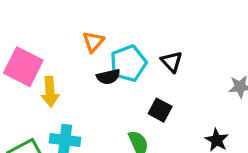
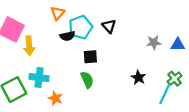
black square: (160, 110) -> (90, 57), moved, turned -32

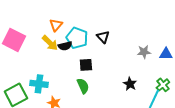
cyan pentagon: (81, 27) -> (77, 38), turned -30
yellow arrow: (29, 46) -> (50, 43), moved, turned -42

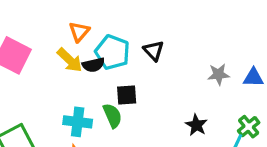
cyan cross: (39, 84) -> (78, 122), moved
green semicircle: (83, 86) -> (112, 116), moved

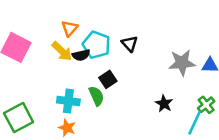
gray star: (219, 74) -> (182, 63), size x1.5
black square: (127, 95) -> (108, 79), turned -30

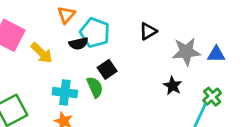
black triangle: (130, 44) -> (148, 31), moved, turned 42
yellow arrow: (62, 51) -> (42, 53), moved
black star: (164, 104) -> (173, 86), moved

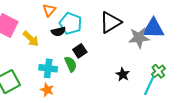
black triangle: (148, 31) -> (110, 22), size x1.6
blue triangle: (216, 54) -> (153, 28), moved, size x1.6
black star: (173, 86) -> (123, 74), moved

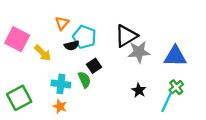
blue triangle: (153, 28) -> (175, 56), moved
gray star: (139, 38) -> (139, 52), moved

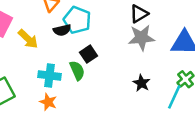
black triangle: (126, 36) -> (139, 14), moved, size x0.7

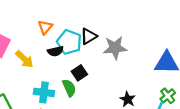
black triangle: (139, 14) -> (89, 36), moved
gray star: (141, 38) -> (115, 48), moved

